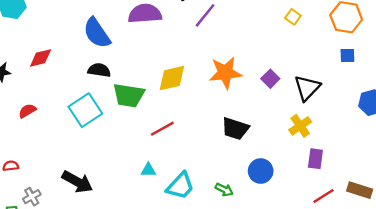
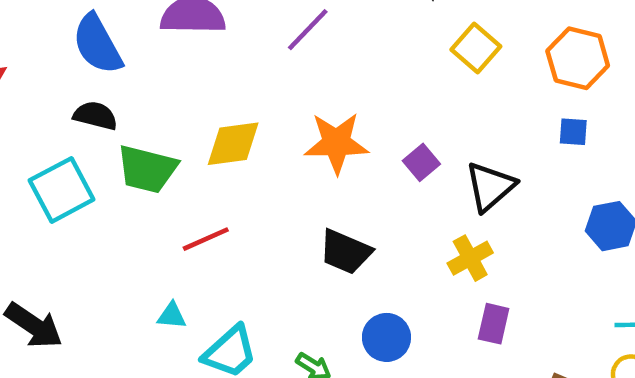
yellow square: (293, 17) -> (476, 48), size x1.5

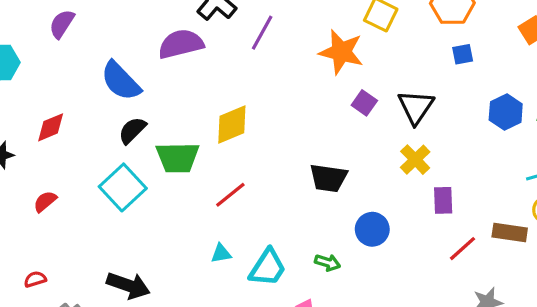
black semicircle: (95, 116) -> (132, 130), turned -44
orange star: (336, 143) -> (341, 52), moved, turned 30

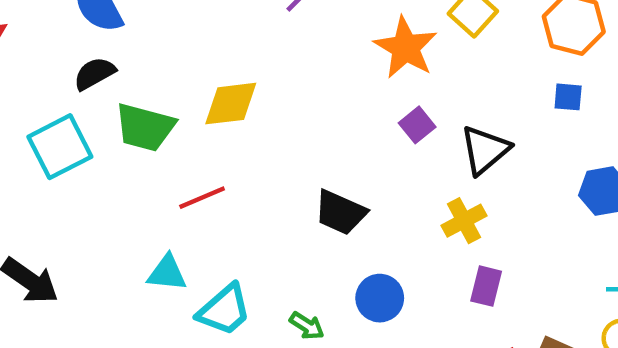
cyan triangle: (221, 253) -> (167, 273), size x1.4

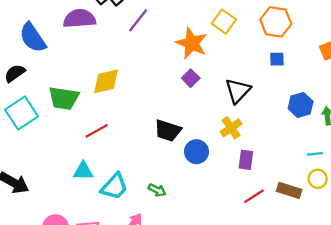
black semicircle: (94, 74) -> (15, 73), moved
purple square: (417, 125) -> (191, 78), moved
blue circle: (380, 298) -> (197, 152), moved

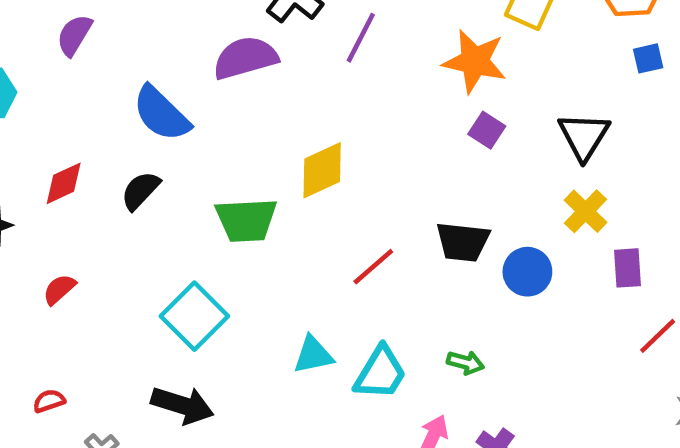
cyan square: (22, 113) -> (194, 316), moved
red line: (97, 131) -> (373, 267), moved

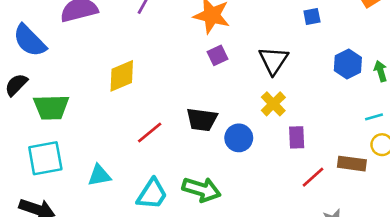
purple square: (487, 130) -> (217, 55), turned 30
green trapezoid: (246, 220) -> (51, 107), moved
cyan square: (194, 316) -> (45, 158), turned 33
cyan triangle: (313, 355) -> (99, 175), moved
green arrow: (466, 363) -> (201, 189), size x1.8

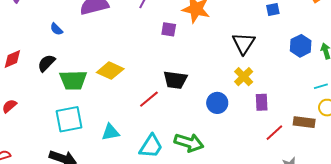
blue semicircle: (30, 41) -> (56, 29), size x0.5
purple square: (217, 55) -> (169, 29), moved, turned 35
yellow diamond: (122, 76) -> (110, 71), moved, turned 48
black trapezoid: (202, 120) -> (175, 80), moved

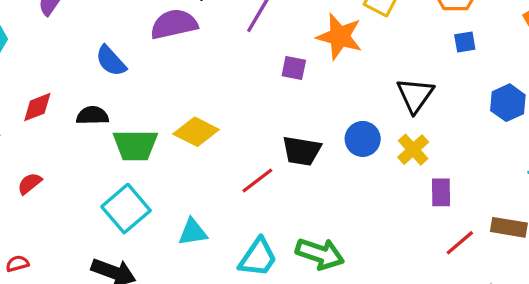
blue semicircle: (56, 29) -> (111, 61), size x1.5
black semicircle: (46, 63) -> (92, 116), turned 42
blue circle: (217, 103) -> (363, 139), moved
cyan square: (69, 119) -> (126, 209), turned -32

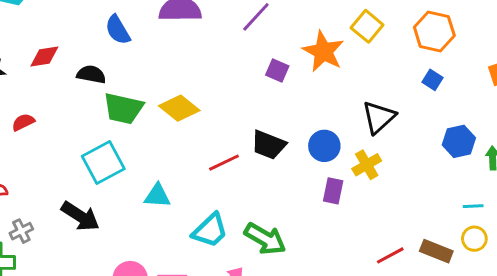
blue square: (465, 42) -> (432, 80), turned 30
purple rectangle: (441, 192) -> (333, 191), moved

